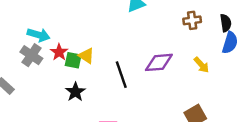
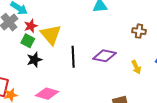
yellow triangle: (86, 56) -> (51, 35), size x1.6
green square: (73, 60) -> (28, 41), moved

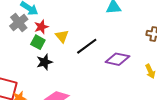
yellow triangle: (51, 35) -> (62, 36), size x0.6
black line: (73, 57) -> (87, 46), moved, turned 55

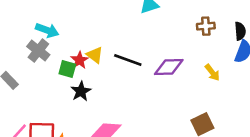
red star: (41, 27) -> (80, 60), moved
black line: (87, 46) -> (128, 60), turned 70

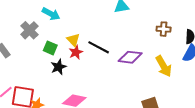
cyan arrow: (47, 30) -> (51, 14), moved
red star: (80, 60) -> (76, 52), moved
yellow arrow: (212, 72) -> (164, 66), size x1.5

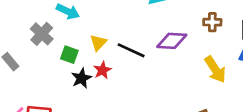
yellow triangle: (73, 40) -> (98, 43), turned 32
red star: (76, 52) -> (102, 70), moved
purple diamond: (130, 57) -> (172, 41), moved

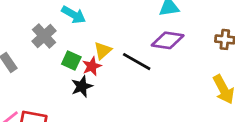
purple diamond: (172, 41) -> (168, 40), moved
red star: (102, 70) -> (92, 66), moved

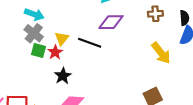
gray cross: (44, 36) -> (34, 33), moved
black star: (82, 86) -> (63, 76), moved

